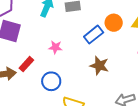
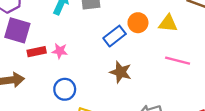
pink star: (55, 47) -> (60, 51), moved
red rectangle: (26, 64) -> (37, 52), moved, turned 35

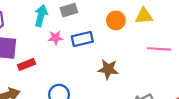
blue rectangle: (115, 36) -> (82, 39), moved, turned 35
pink star: (60, 51) -> (56, 38), moved

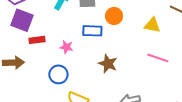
orange circle: (116, 20) -> (114, 16), moved
pink star: (56, 38) -> (66, 47), moved

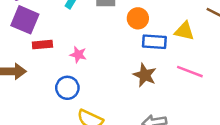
blue rectangle: (92, 31) -> (154, 42), moved
brown star: (108, 64) -> (145, 75), moved

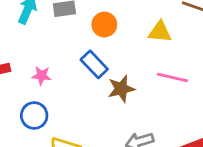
blue rectangle: (154, 42) -> (94, 64), moved, turned 50
brown star: (145, 75) -> (121, 89), turned -30

